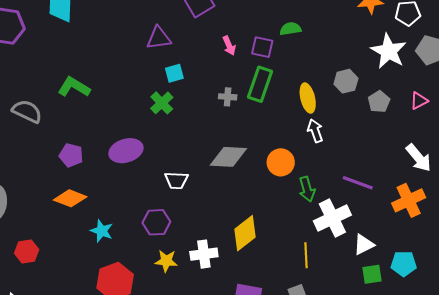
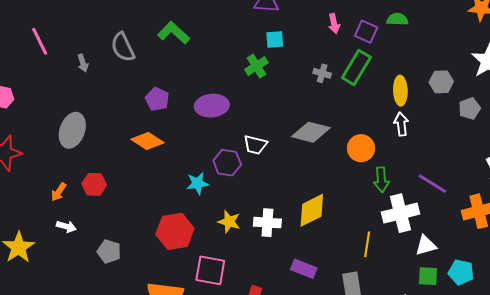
gray semicircle: (27, 111) -> (123, 47), turned -152
purple hexagon: (156, 222) -> (227, 163), moved
cyan star: (102, 231) -> (198, 183), moved, turned 30

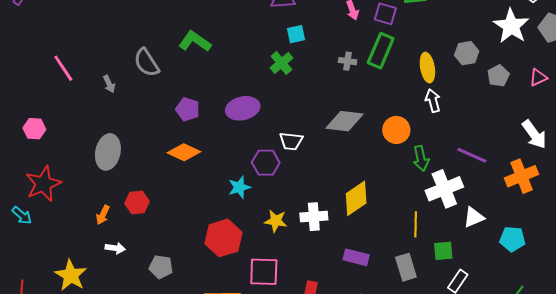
green square: (428, 276) -> (443, 251), moved

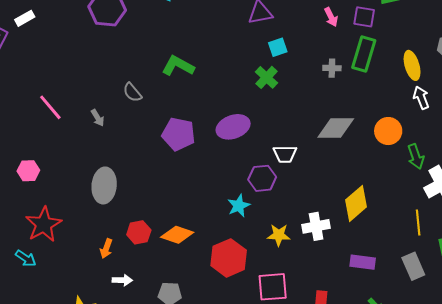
gray semicircle: (146, 63) -> (132, 92), size x0.7
purple pentagon: (188, 109) -> (179, 134), size x1.4
orange diamond: (184, 152) -> (177, 235), moved

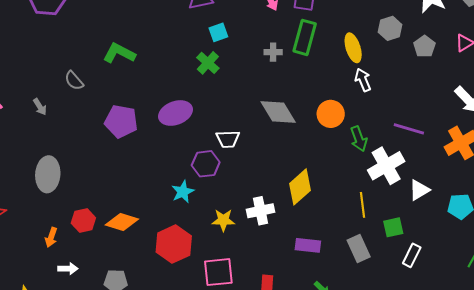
gray diamond: (336, 128) -> (278, 112), turned 60

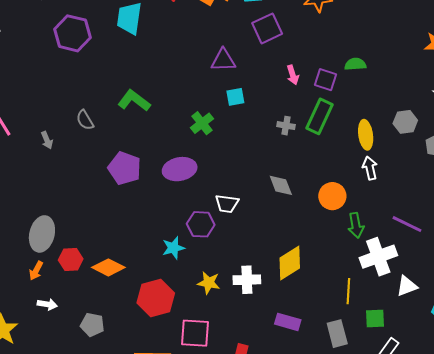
green cross: (208, 63) -> (202, 123), moved
gray diamond: (278, 112) -> (281, 185), size x0.7
gray ellipse: (48, 174) -> (42, 234), moved

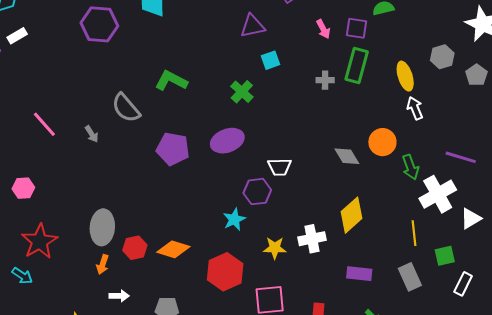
gray semicircle: (85, 120) -> (126, 108), size x1.5
gray diamond: (281, 185) -> (347, 156), moved

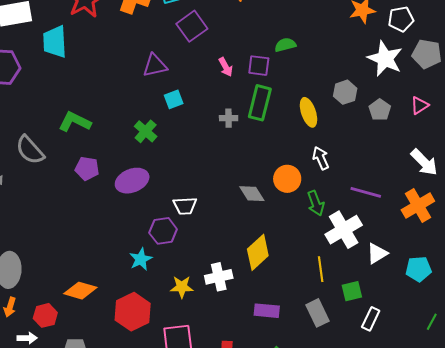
white arrow: (415, 108) -> (321, 158), moved
purple pentagon: (173, 149) -> (87, 169), moved, size x0.7
red hexagon: (135, 248) -> (45, 315), moved

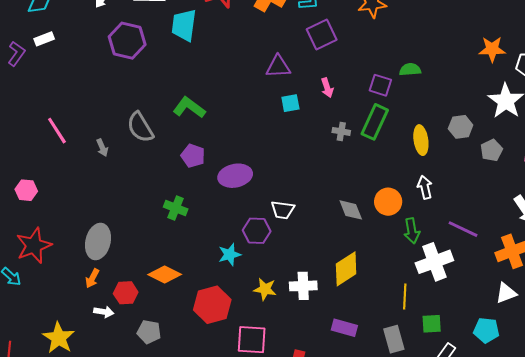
pink arrow: (226, 67) -> (327, 88), moved
green cross: (146, 131) -> (176, 208), moved, turned -30
white triangle: (377, 253) -> (506, 293), moved
cyan pentagon: (418, 269) -> (486, 330), moved

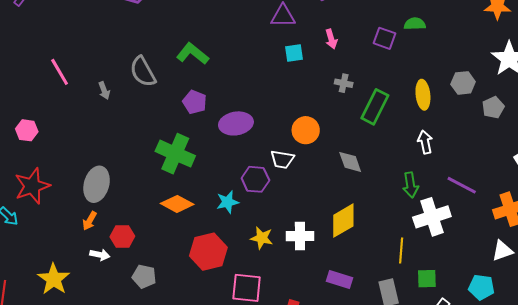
green rectangle: (375, 122) -> (375, 107), moved
orange circle: (388, 202) -> (306, 130), moved
green cross: (176, 208) -> (175, 154), size x1.6
orange diamond: (165, 275) -> (177, 204), moved

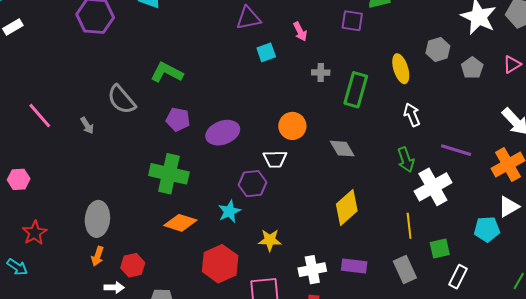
red star: (32, 186) -> (35, 233), size x0.7
white cross: (300, 236) -> (312, 270), moved
cyan pentagon: (481, 287) -> (487, 229), moved

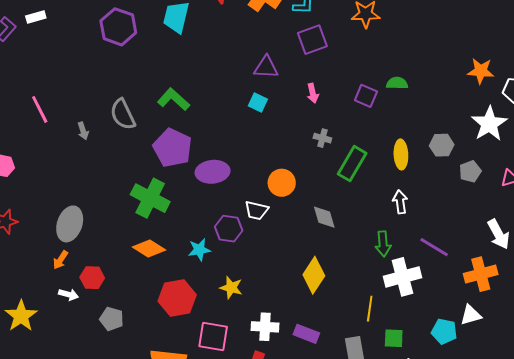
cyan square: (266, 52) -> (258, 103), moved, turned 30
purple pentagon: (178, 119) -> (173, 148), size x1.6
yellow diamond: (347, 207) -> (314, 275), turned -30

